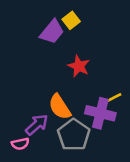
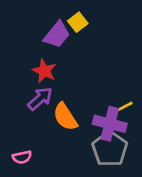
red star: (79, 66) -> (44, 71), moved
purple arrow: (37, 125) -> (40, 99), moved
gray pentagon: (74, 135) -> (110, 149), moved

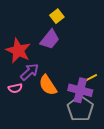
purple trapezoid: (57, 35) -> (50, 39), moved
red star: (44, 71) -> (18, 51), moved, size x1.4
pink semicircle: (22, 157) -> (15, 88), moved

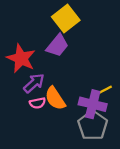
yellow square: (57, 16) -> (66, 19), size x1.6
pink semicircle: (15, 88) -> (37, 103), moved

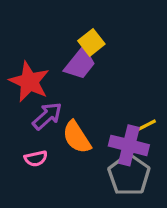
yellow square: (66, 19) -> (91, 42), moved, size x0.7
pink semicircle: (37, 103) -> (36, 158), moved

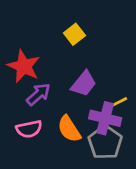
purple trapezoid: (80, 64) -> (84, 84), moved
orange semicircle: (77, 137) -> (69, 129), moved
pink semicircle: (36, 158) -> (29, 129), size x1.4

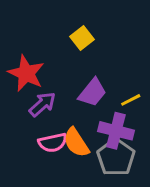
yellow line: (118, 102) -> (131, 100), moved
pink semicircle: (29, 129) -> (53, 143), moved

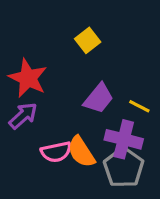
yellow line: (131, 100) -> (139, 106), turned 54
purple arrow: (42, 104) -> (23, 116), moved

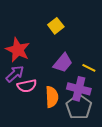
pink semicircle: (56, 152) -> (27, 86), moved
orange semicircle: (81, 152) -> (52, 97), turned -150

